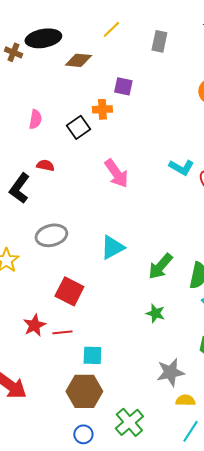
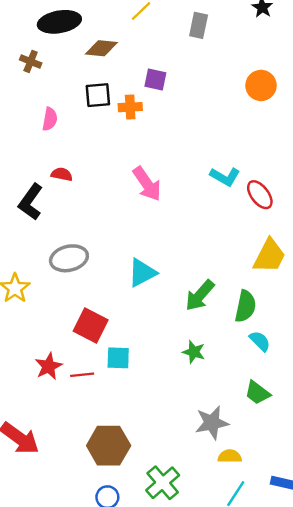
brown cross: (13, 52) -> (31, 61), moved
black square: (78, 127) -> (98, 95), moved, turned 30
cyan square: (92, 355) -> (118, 358), moved

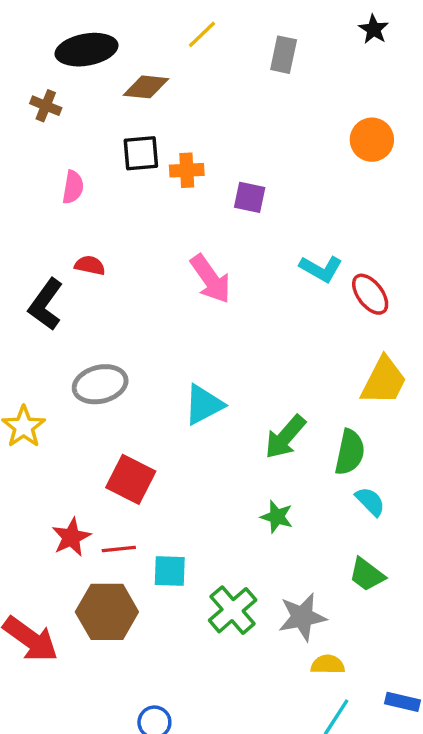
purple square: (155, 79) -> (250, 197), moved
cyan square: (118, 358) -> (170, 571), moved
brown hexagon: (109, 446) -> (107, 612), moved
green cross: (163, 483) -> (233, 610), moved

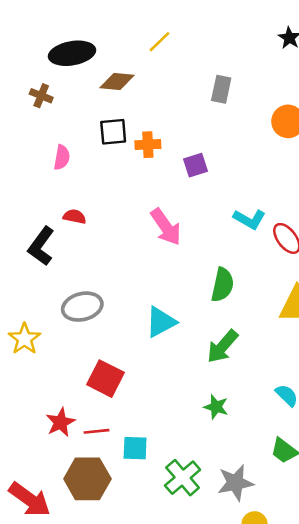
gray rectangle: (284, 55) -> (221, 89), moved
purple square: (250, 197) -> (195, 165), turned -30
green semicircle: (350, 452) -> (222, 285), moved

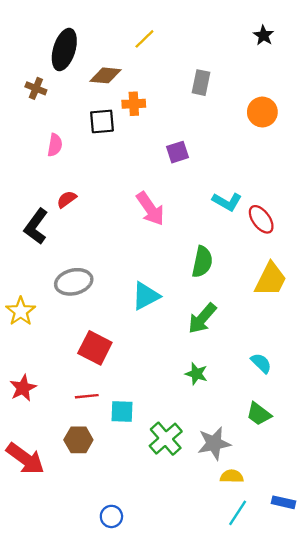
black ellipse: (72, 53) -> (64, 50), turned -63
orange cross: (148, 145) -> (134, 104), moved
red semicircle: (75, 217) -> (67, 199), turned -48
red star: (60, 422) -> (23, 388), moved
brown hexagon: (87, 479) -> (78, 440), size x0.7

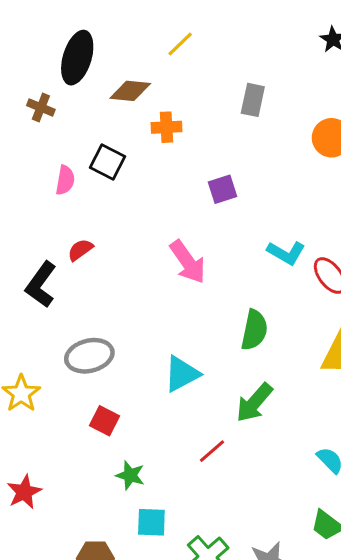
black square: (102, 121) -> (108, 162), moved, turned 32
red square: (95, 348) -> (104, 421), moved, size x0.7
green star: (196, 374) -> (130, 475), moved
red line: (87, 396) -> (212, 451), moved, turned -35

